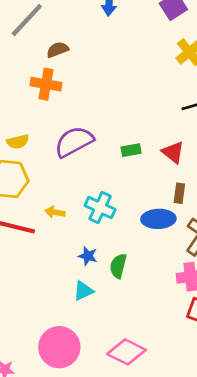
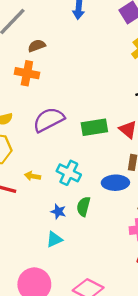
green rectangle: (131, 150) -> (94, 127), size x1.6
green semicircle: (118, 266) -> (83, 206), moved

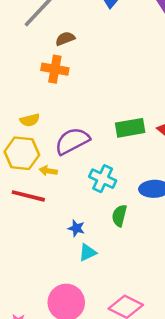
purple semicircle: (49, 120) -> (72, 141), moved
yellow arrow: (33, 176) -> (48, 171), moved
blue star: (58, 212) -> (76, 228), moved

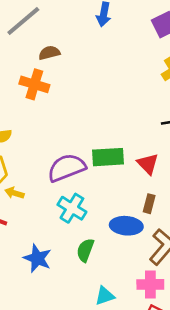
purple semicircle: (72, 141) -> (67, 168), moved
blue star: (76, 228) -> (37, 258), size x1.5
cyan triangle: (88, 252) -> (105, 296), moved

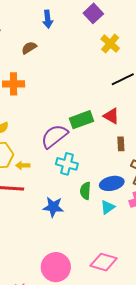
brown semicircle: (49, 53) -> (29, 48), moved
blue ellipse: (126, 226) -> (112, 183), moved
cyan triangle: (105, 296) -> (108, 207), moved

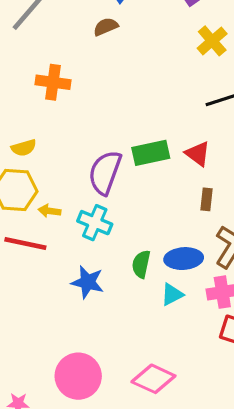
brown semicircle: (29, 48) -> (106, 27), moved
purple semicircle: (54, 136) -> (105, 173), turned -40
cyan cross: (67, 164) -> (95, 223), moved

